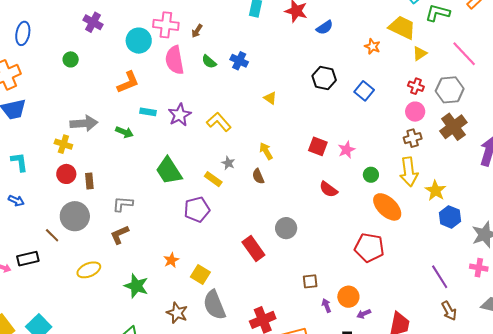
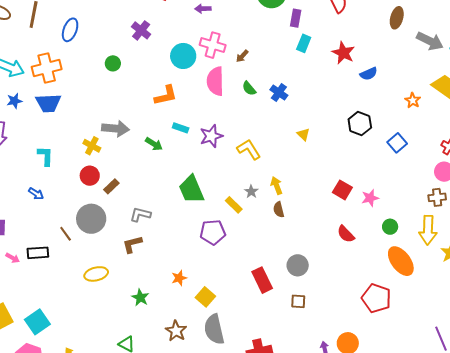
yellow arrow: (266, 151) -> (276, 185), moved
brown rectangle: (89, 181) -> (111, 186), turned 42
brown square: (310, 281) -> (298, 301), moved
green star: (136, 286) -> (140, 298), size x0.7

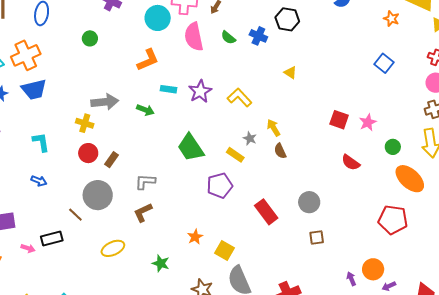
black hexagon: (360, 124) -> (287, 19), moved
red rectangle: (262, 280) -> (266, 212), moved

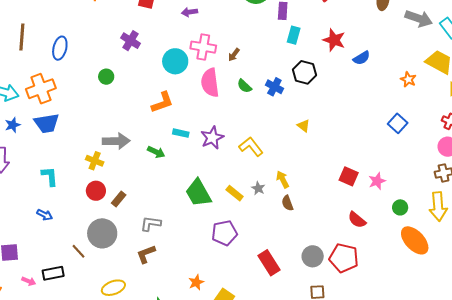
yellow rectangle: (235, 155) -> (235, 193), moved
red pentagon: (393, 220) -> (344, 258), moved

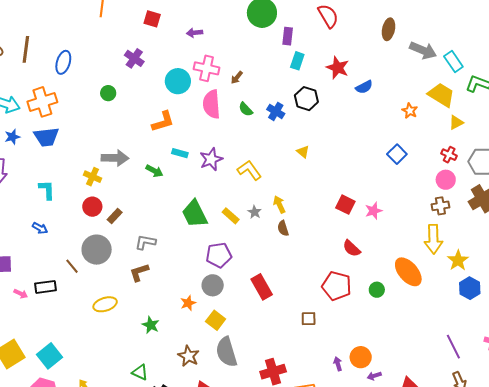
green circle: (400, 207) -> (377, 290), moved
gray circle: (313, 256) -> (213, 285), moved

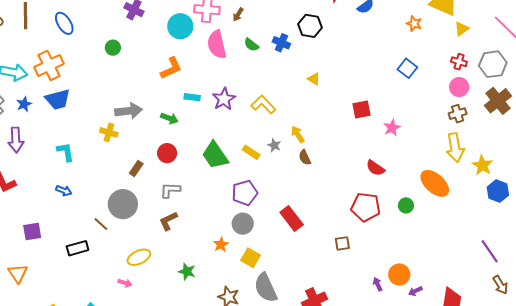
blue ellipse: (63, 62) -> (64, 23), turned -40
red square: (345, 205) -> (362, 109), moved, turned -30
red circle: (92, 207) -> (167, 153), moved
pink arrow: (21, 294) -> (125, 283), moved

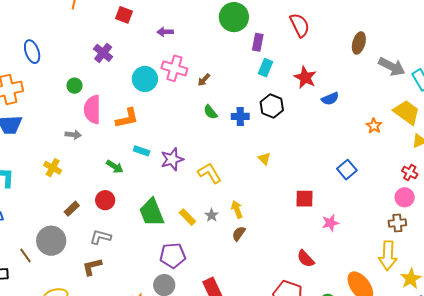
blue cross: (281, 43) -> (240, 116), turned -36
pink semicircle: (217, 44) -> (92, 110), moved
blue square: (407, 68) -> (347, 170), moved
gray arrow: (129, 111) -> (73, 135), moved, size x0.6
brown semicircle: (305, 157) -> (239, 234), turned 49

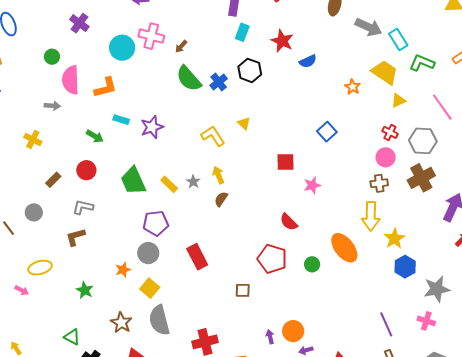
green semicircle: (210, 112) -> (189, 79), size x1.8
blue cross: (240, 116) -> (219, 82), turned -36
yellow L-shape: (210, 173) -> (213, 136), moved
gray circle: (51, 241) -> (34, 212), size x0.6

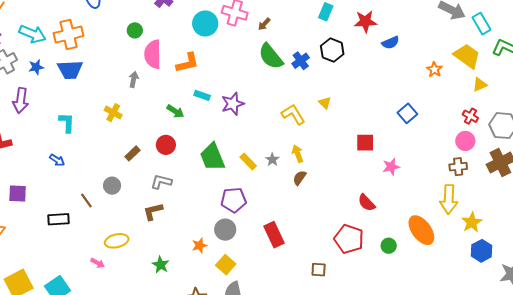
red star: (282, 41) -> (365, 21), turned -30
gray arrow: (52, 106) -> (134, 79), turned -84

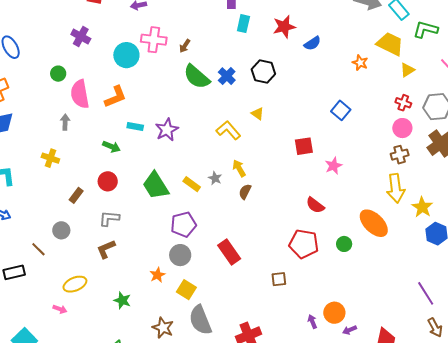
black hexagon: (332, 50) -> (263, 72), moved

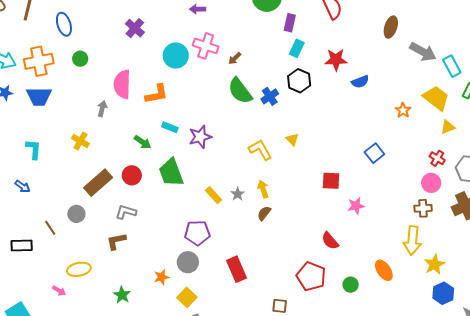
black hexagon: (263, 72) -> (299, 81), moved
green circle: (58, 74) -> (80, 59), moved
green trapezoid: (156, 186) -> (171, 173), moved
brown rectangle: (76, 195) -> (98, 183), size x1.8
orange ellipse: (374, 223) -> (384, 270), size x0.7

